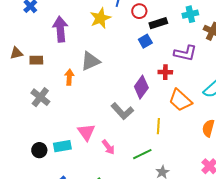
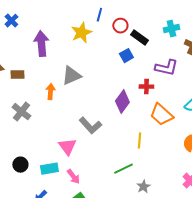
black rectangle: (158, 23) -> (139, 38), turned 54
gray L-shape: (122, 111) -> (90, 126), moved
cyan rectangle: (62, 146) -> (49, 169), moved
pink arrow: (108, 147) -> (73, 177), moved

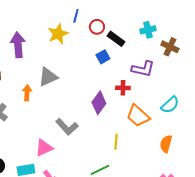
pink triangle: (67, 147) -> (44, 148), turned 42

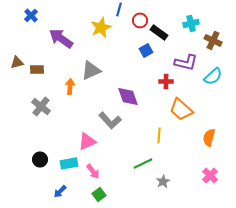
purple arrow: (18, 45) -> (61, 38), turned -50
purple diamond: (99, 103) -> (128, 96), moved, turned -55
cyan semicircle: (170, 105) -> (213, 76), moved

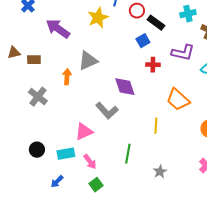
red cross: (166, 81) -> (153, 65), moved
green line: (143, 163) -> (128, 154), moved, turned -54

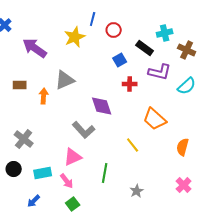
black rectangle: (156, 23) -> (145, 48), moved
brown rectangle: (34, 60) -> (20, 85), moved
gray cross: (38, 97) -> (24, 139), moved
yellow line: (156, 126) -> (133, 145), turned -42
pink triangle: (84, 132) -> (73, 157), moved

